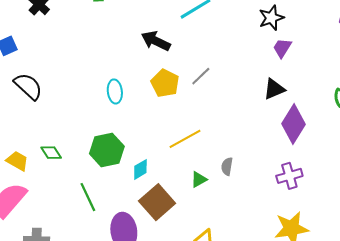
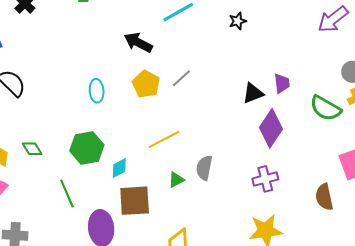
black star: (271, 18) -> (238, 21), moved, size x0.7
purple trapezoid: (282, 48) -> (282, 83), moved, turned 140
gray semicircle: (227, 166) -> (204, 168), size x1.4
brown square: (157, 202) -> (135, 201), turned 36

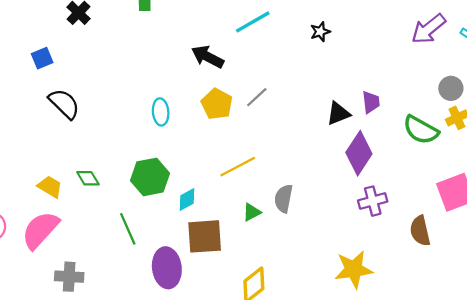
purple cross: (265, 179) -> (373, 201), moved

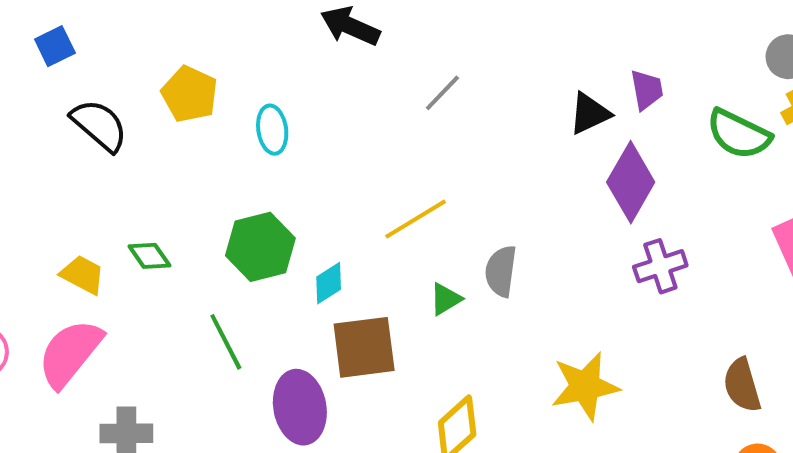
yellow pentagon: (217, 104) -> (190, 94), moved
brown semicircle: (420, 231) -> (742, 385), moved
yellow star: (354, 269) -> (585, 386), moved

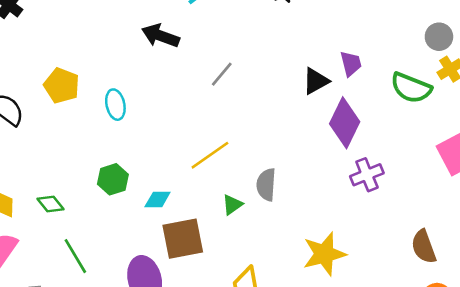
green hexagon: (260, 247) -> (113, 179), size x0.7
green diamond: (149, 256) -> (50, 204), moved
cyan diamond: (329, 283) -> (158, 199), turned 36
green line: (226, 342) -> (75, 256), moved

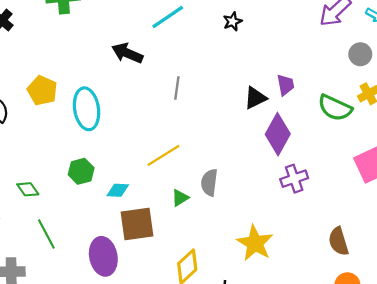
gray circle: (439, 37) -> (360, 54), moved
gray line: (222, 74) -> (177, 88), turned -35
cyan ellipse: (115, 105) -> (87, 109), size x1.6
yellow star: (324, 254) -> (255, 243), turned -30

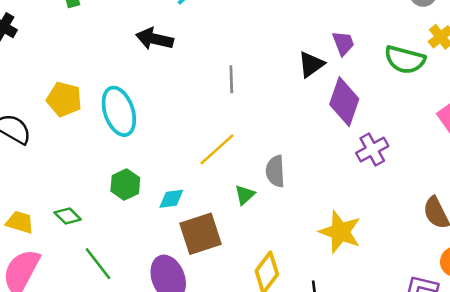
gray line: (177, 88) -> (231, 79), moved

